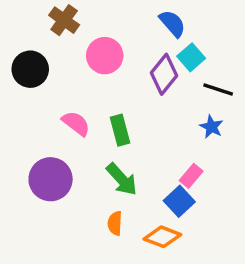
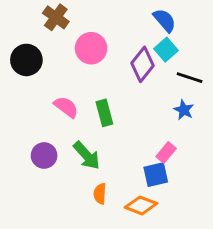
blue semicircle: (172, 23) -> (165, 20), moved
purple circle: (51, 179) -> (44, 155), size x0.7
green arrow: (122, 179) -> (87, 155), moved
blue square: (179, 201) -> (156, 175), turned 30

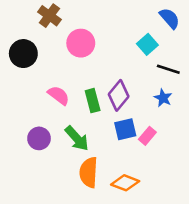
blue semicircle: (165, 20) -> (170, 18), moved
purple diamond: (143, 64) -> (119, 95), moved
blue square: (156, 175) -> (125, 129), moved
orange semicircle: (100, 194) -> (89, 172), size x1.6

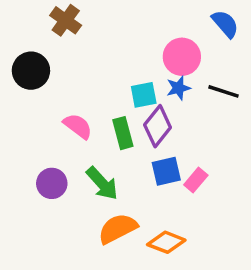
pink circle: (81, 43) -> (182, 57), moved
cyan square: (147, 44) -> (144, 95), moved, turned 30
blue star: (163, 98) -> (178, 88), moved, turned 30
orange semicircle: (89, 172) -> (118, 228), turned 60

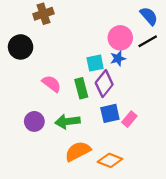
brown cross: (66, 20) -> (43, 14), turned 36
black line: (224, 91) -> (148, 41), moved, turned -48
green arrow: (102, 183) -> (68, 121), turned 125

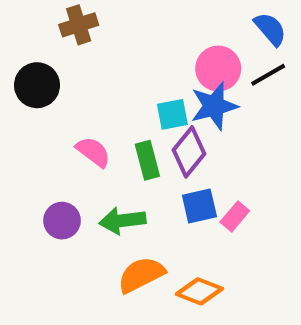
blue star: (118, 58) -> (214, 106), size x1.6

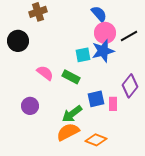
blue semicircle: (270, 29) -> (99, 14), moved
purple diamond: (189, 152) -> (130, 86), moved
green rectangle: (147, 160) -> (71, 77), turned -48
pink rectangle: (235, 216) -> (113, 104), turned -40
green arrow: (122, 221) -> (72, 114), moved, turned -30

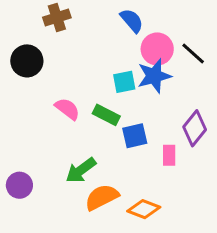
blue semicircle: (99, 14) -> (132, 21), moved
black line: (129, 36) -> (193, 53), turned 72
blue square: (96, 99) -> (135, 136), moved
purple circle: (30, 106) -> (19, 185), moved
green arrow: (72, 114) -> (81, 170), moved

